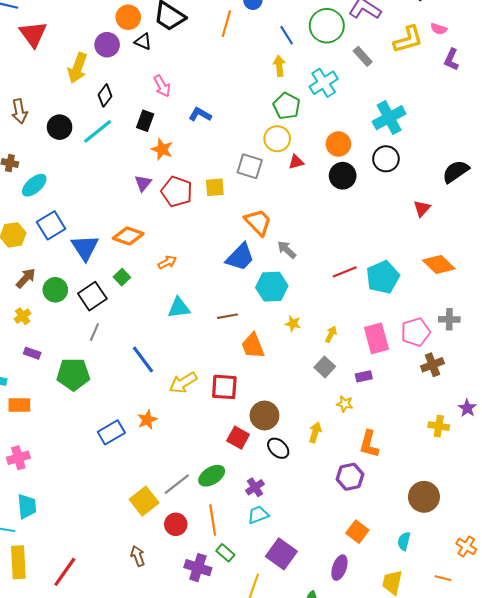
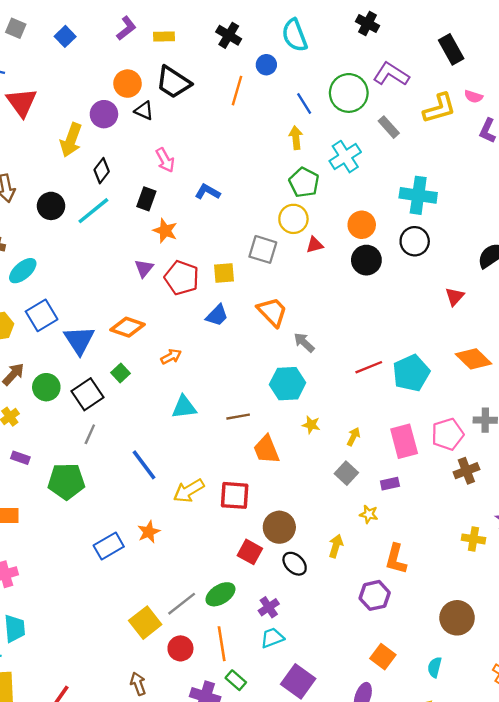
cyan cross: (389, 118) -> (418, 195), turned 36
blue trapezoid: (240, 257) -> (217, 315), moved, size x0.7

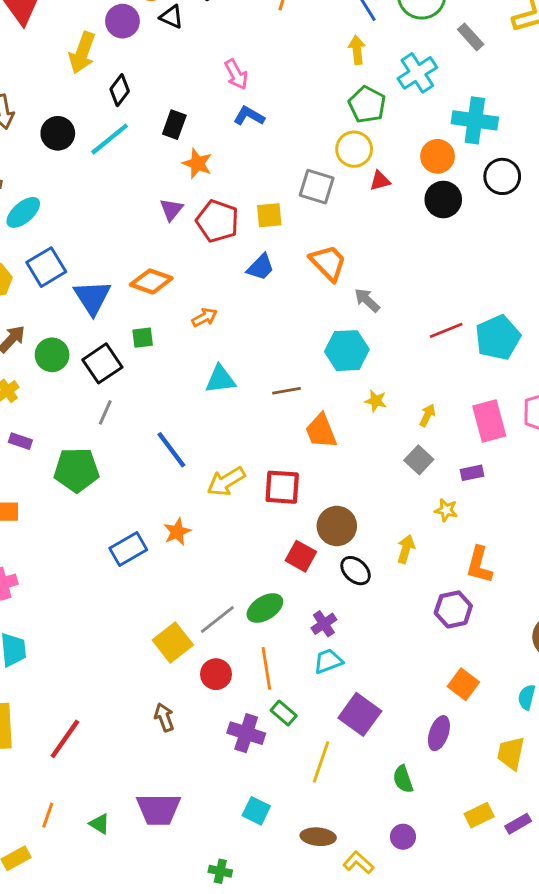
pink arrow: (165, 160) -> (236, 74), moved
cyan cross: (418, 195) -> (475, 120), moved
green square: (120, 373) -> (143, 338), turned 36

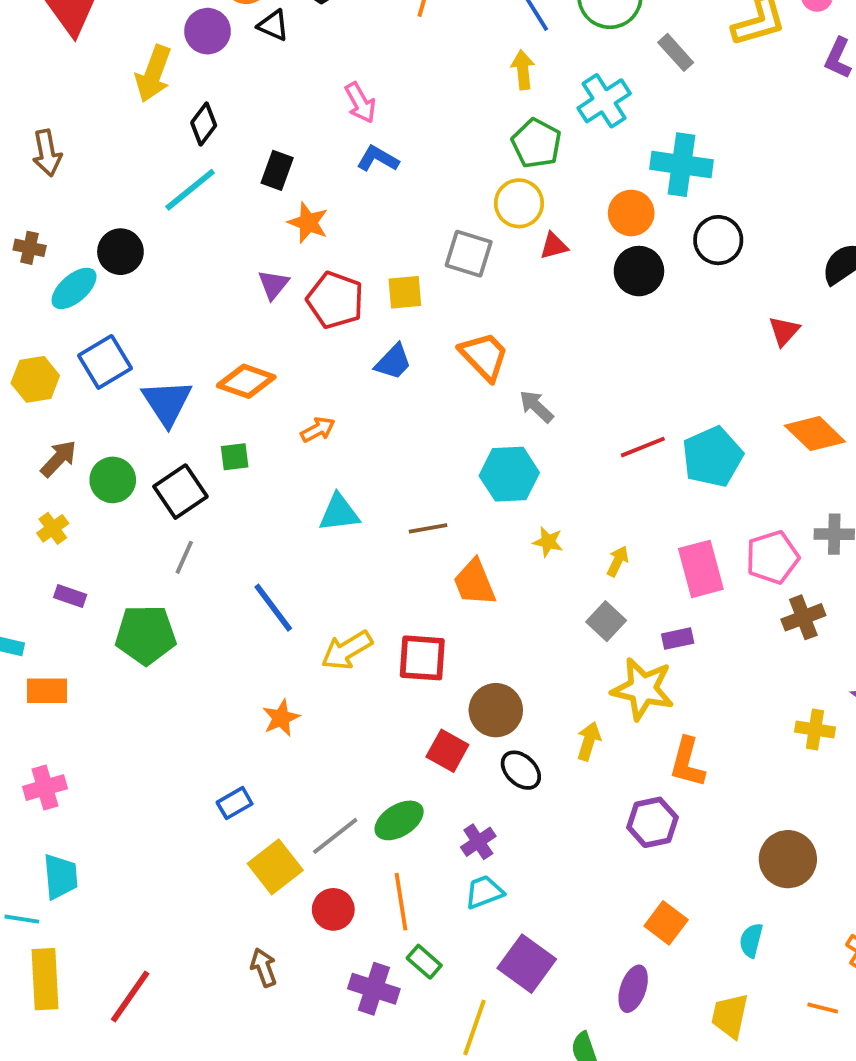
black circle: (58, 133) -> (120, 252), moved
yellow star: (446, 510) -> (643, 689), size x2.0
blue rectangle: (128, 549) -> (235, 803), moved, size x0.7

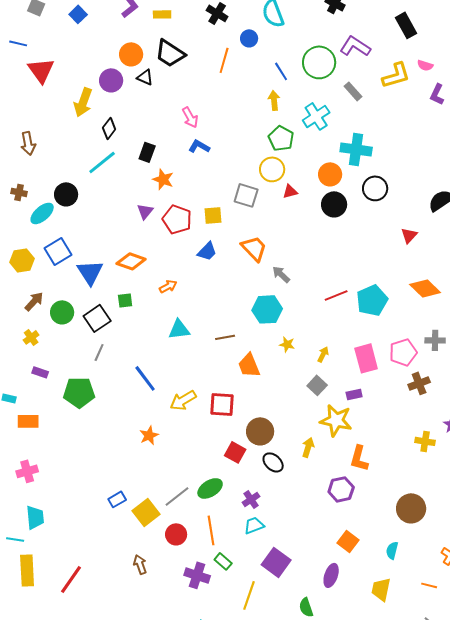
blue rectangle: (235, 803) -> (117, 499), moved

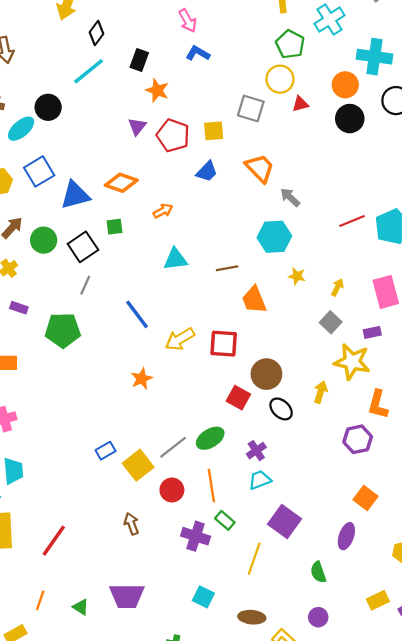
blue triangle: (90, 272) -> (75, 195), turned 48

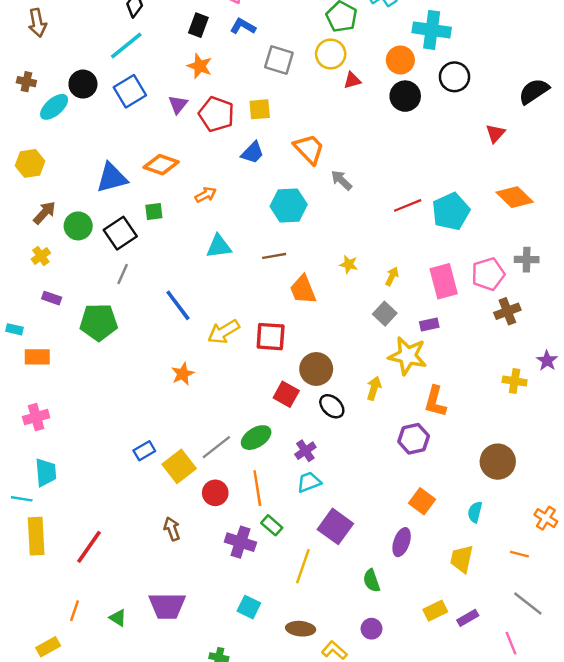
black rectangle: (139, 60) -> (198, 25), moved
gray square: (251, 108) -> (279, 60), moved
blue square: (39, 171) -> (130, 91), moved
cyan hexagon: (274, 237) -> (289, 205), moved

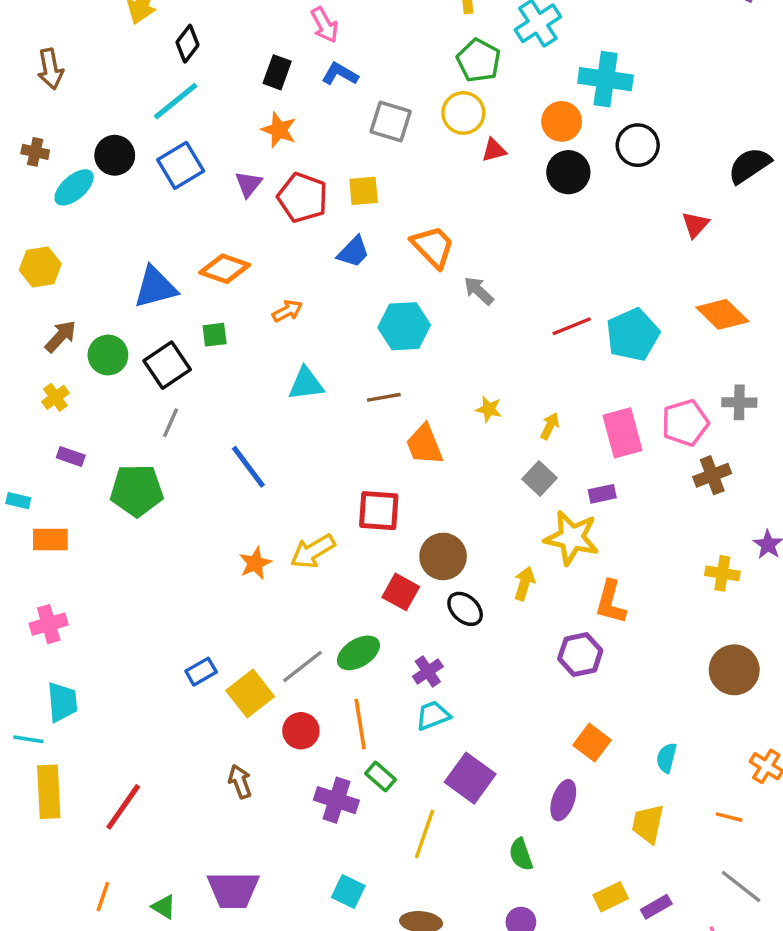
yellow arrow: (224, 332) -> (313, 551), moved
brown circle: (498, 462) -> (734, 670), moved

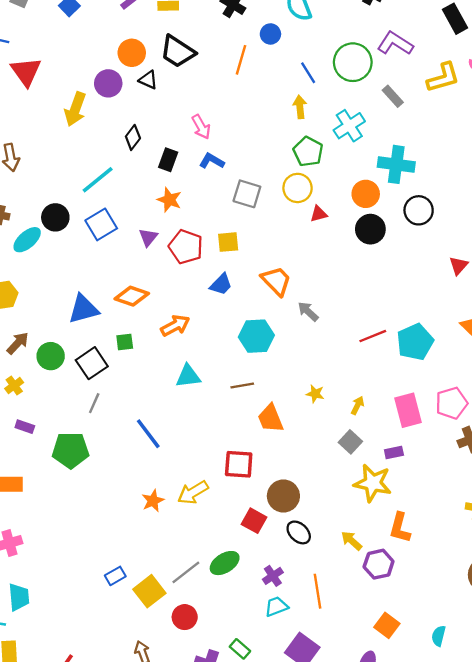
black diamond: (187, 44) -> (133, 137), moved
orange arrow: (287, 311) -> (175, 326), size x1.4
yellow arrow: (524, 584) -> (352, 541), moved, turned -65
orange line: (360, 724) -> (317, 591), moved

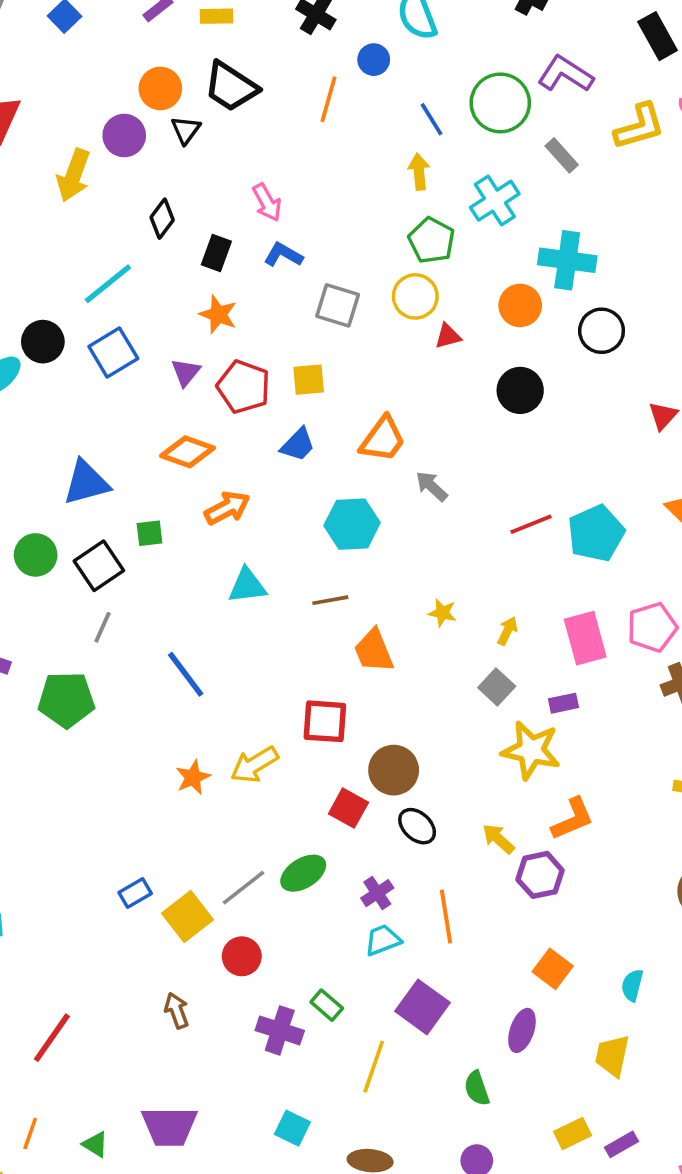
black triangle: (148, 80) -> (186, 130), turned 42
black circle: (370, 229) -> (520, 390), moved
orange trapezoid: (276, 281) -> (383, 439), turned 80
orange diamond: (132, 296) -> (187, 452), moved
orange L-shape: (400, 528) -> (573, 819), turned -128

